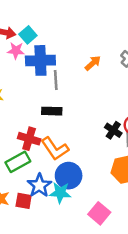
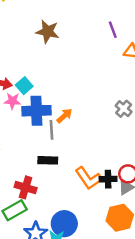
orange arrow: (93, 63) -> (64, 116), moved
black cross: (113, 130) -> (108, 179), turned -35
orange L-shape: (55, 149) -> (89, 178), moved

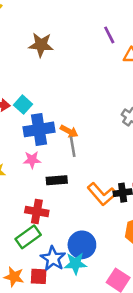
pink star: (12, 101) -> (32, 160), moved
orange arrow: (64, 116) -> (69, 131), turned 77
gray line: (52, 130) -> (73, 147), moved

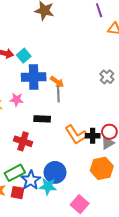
pink star: (32, 160) -> (17, 100), moved
green rectangle: (28, 237) -> (15, 173), moved

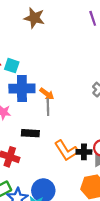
cyan square: (24, 56) -> (12, 66), turned -32

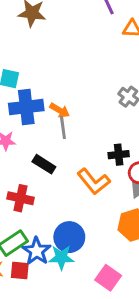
black rectangle: (30, 133) -> (44, 164), turned 35
black cross: (84, 152) -> (119, 155), moved

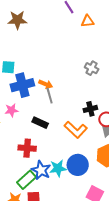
blue circle: (69, 237) -> (78, 165), moved
blue star: (37, 251) -> (41, 170), moved
cyan star: (61, 258) -> (58, 168), moved

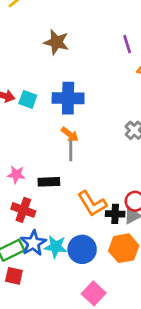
blue cross: (22, 85) -> (68, 98), moved
black cross: (90, 109) -> (115, 214), moved
pink star: (12, 110) -> (16, 174), moved
black rectangle: (40, 123) -> (49, 182), turned -42

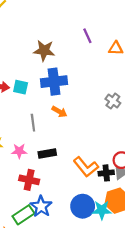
brown star: (56, 42) -> (44, 51), moved
purple line: (127, 44) -> (87, 36), moved
gray line: (71, 151) -> (33, 123), moved
cyan star: (56, 247) -> (102, 210), moved

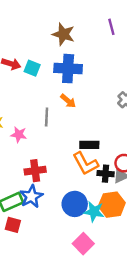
gray line: (33, 123) -> (47, 117), moved
black rectangle: (47, 154) -> (89, 145), moved
red cross: (29, 180) -> (35, 171), moved, turned -30

